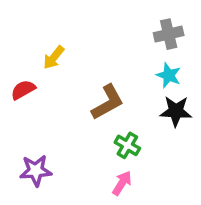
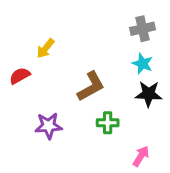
green cross: (127, 145) -> (108, 123), turned -30
purple star: (36, 171) -> (49, 126), moved
pink arrow: (122, 183) -> (141, 156), moved

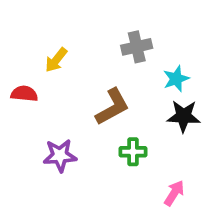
gray cross: (143, 29) -> (137, 47), moved
cyan star: (143, 64) -> (176, 79), turned 30
red semicircle: (20, 76) -> (24, 94), turned 35

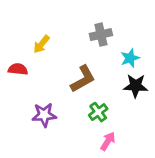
green cross: (133, 152) -> (98, 112), turned -36
pink arrow: (174, 193) -> (108, 141), moved

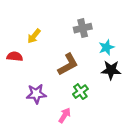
pink arrow: (108, 141) -> (65, 115), moved

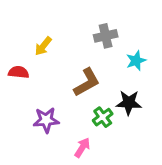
black star: (111, 70) -> (129, 103), moved

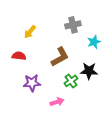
red semicircle: (19, 72) -> (19, 56), moved
pink arrow: (82, 148) -> (57, 102), turned 40

